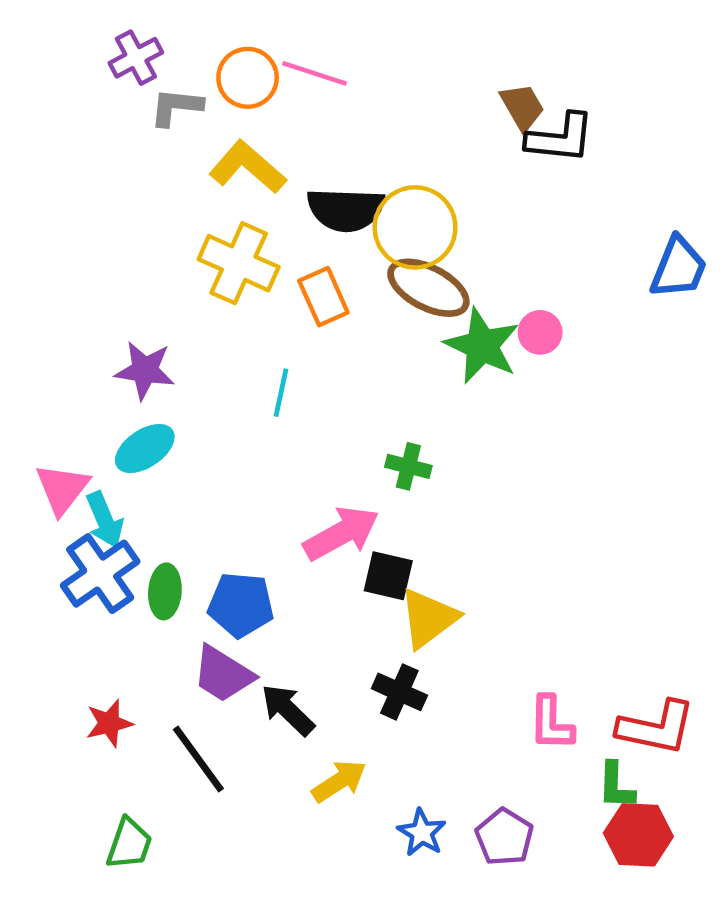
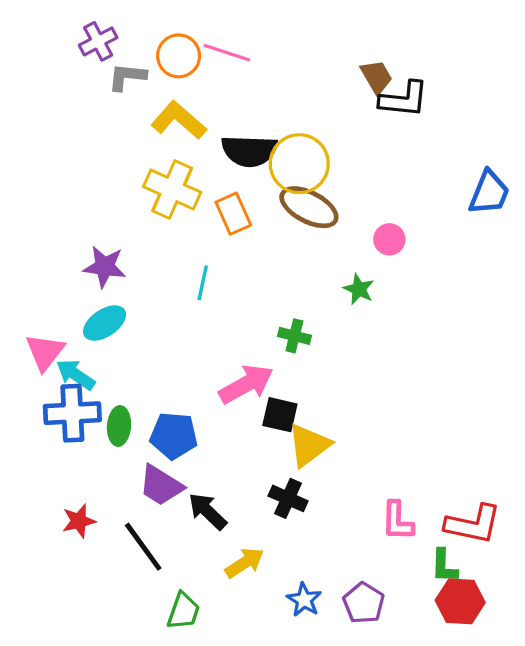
green star: (482, 346) -> (359, 289), moved, size x0.6
cyan arrow: (105, 520) -> (76, 374), turned 147
blue cross: (100, 574) -> (72, 413), turned 32
green trapezoid: (129, 844) -> (183, 611), moved

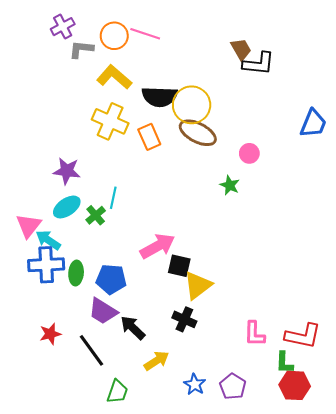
cyan line: (203, 283) -> (113, 198), moved
green cross: (294, 336) -> (96, 215), moved, turned 36

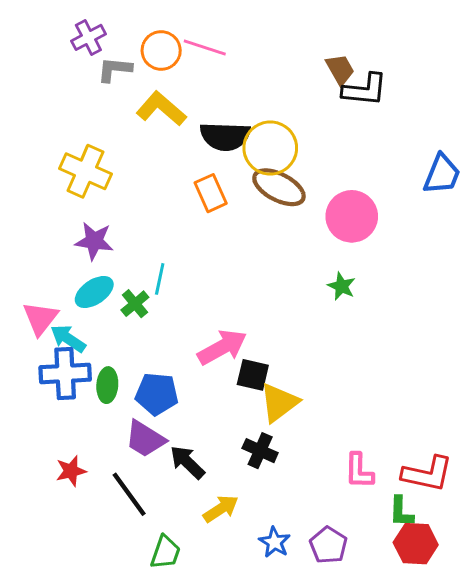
yellow cross: (110, 121) -> (85, 171), moved
pink circle: (249, 153) -> (352, 216), size x1.8
green star: (230, 185) -> (342, 286), moved

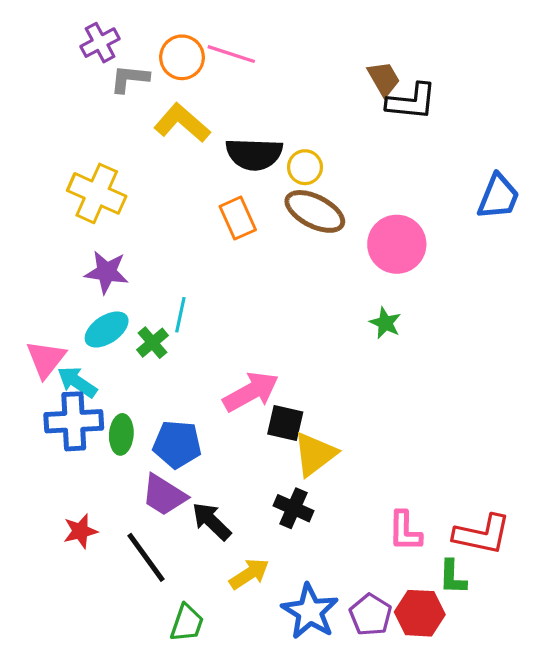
yellow circle: (270, 148) -> (305, 167), size x0.6
blue star: (275, 542) -> (310, 612), size x1.6
red hexagon: (416, 544) -> (420, 613), moved

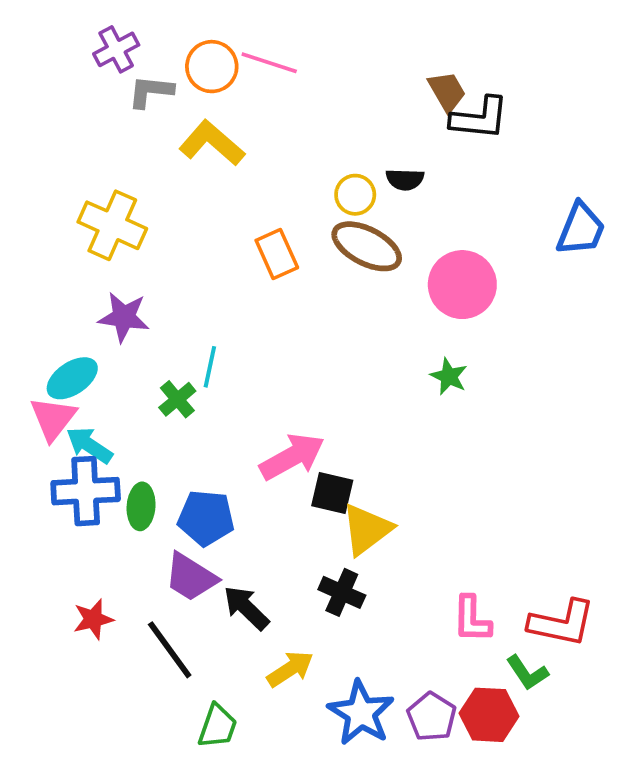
black semicircle: (254, 154) -> (405, 179), moved, size x0.6
cyan ellipse: (107, 330) -> (72, 378), moved
green L-shape: (453, 577) -> (527, 673), turned -36

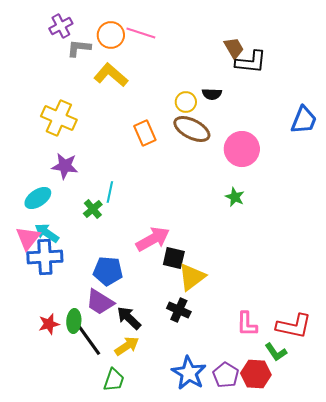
pink triangle: (53, 418) -> (28, 238), moved
green ellipse: (141, 506) -> (74, 321), moved
yellow arrow: (290, 669) -> (127, 346), moved

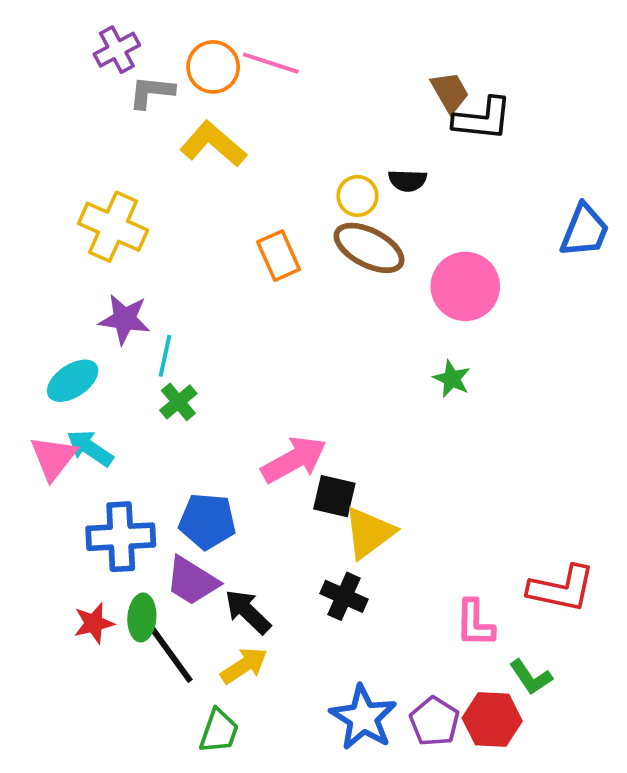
cyan line: (110, 192) -> (165, 356), moved
blue cross: (45, 257) -> (121, 537), moved
red L-shape: (294, 326) -> (562, 589), moved

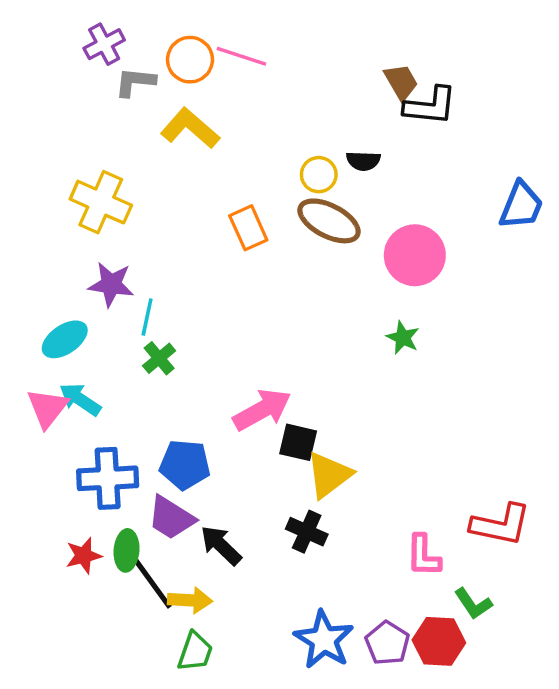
yellow arrow: (244, 666) -> (190, 600), moved, turned 36

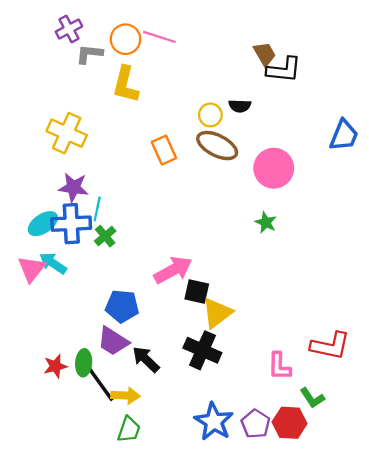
yellow L-shape: (190, 128) -> (125, 84), turned -117
blue cross: (108, 478) -> (71, 224), moved
black cross: (307, 532) -> (202, 350), size x1.4

